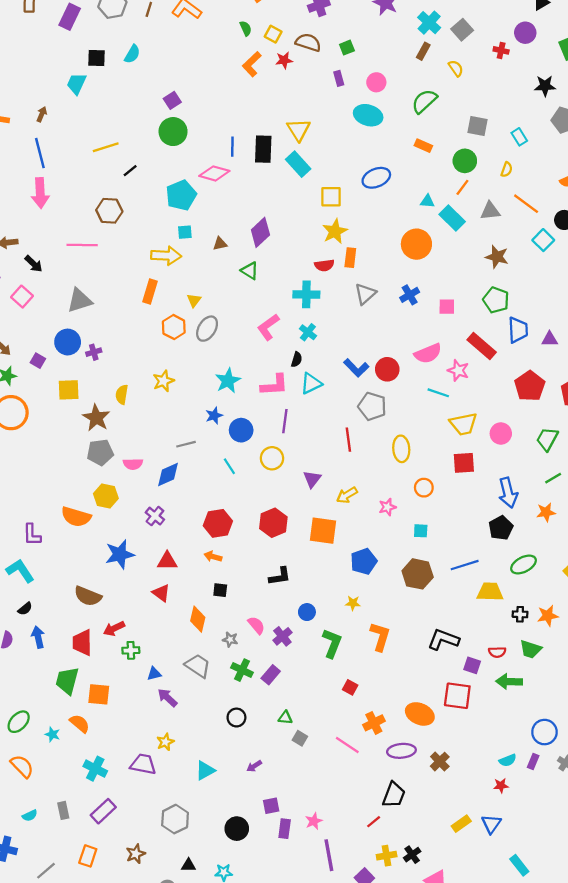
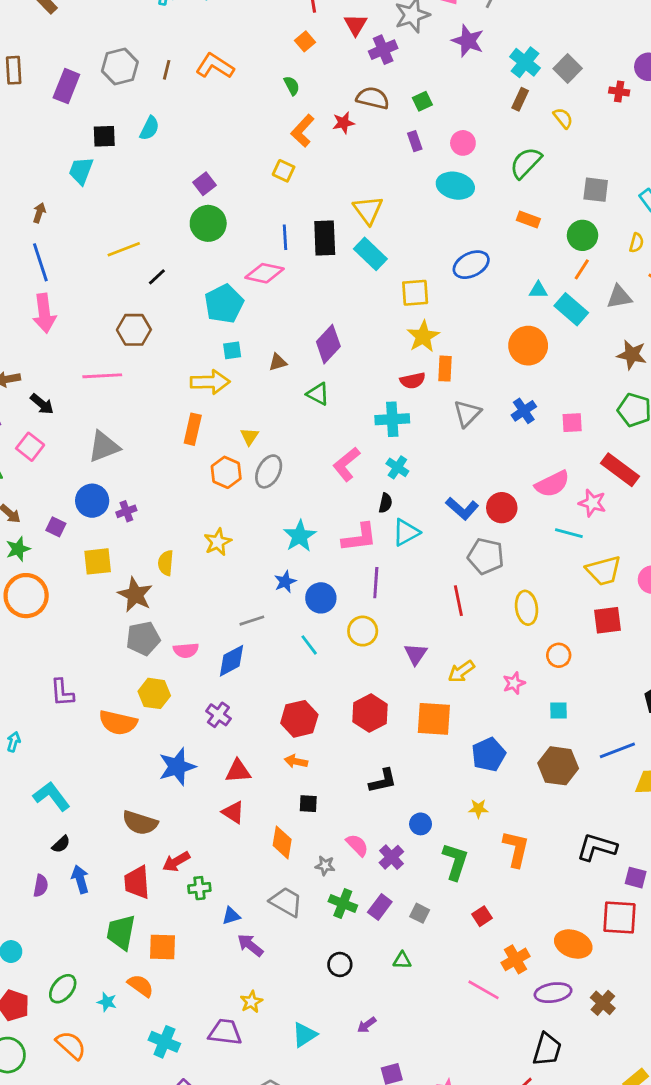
yellow square: (273, 34) -> (284, 171), moved
purple L-shape: (32, 535) -> (62, 693), moved
red square: (350, 687) -> (482, 916), turned 32
gray square: (300, 738) -> (420, 913), moved

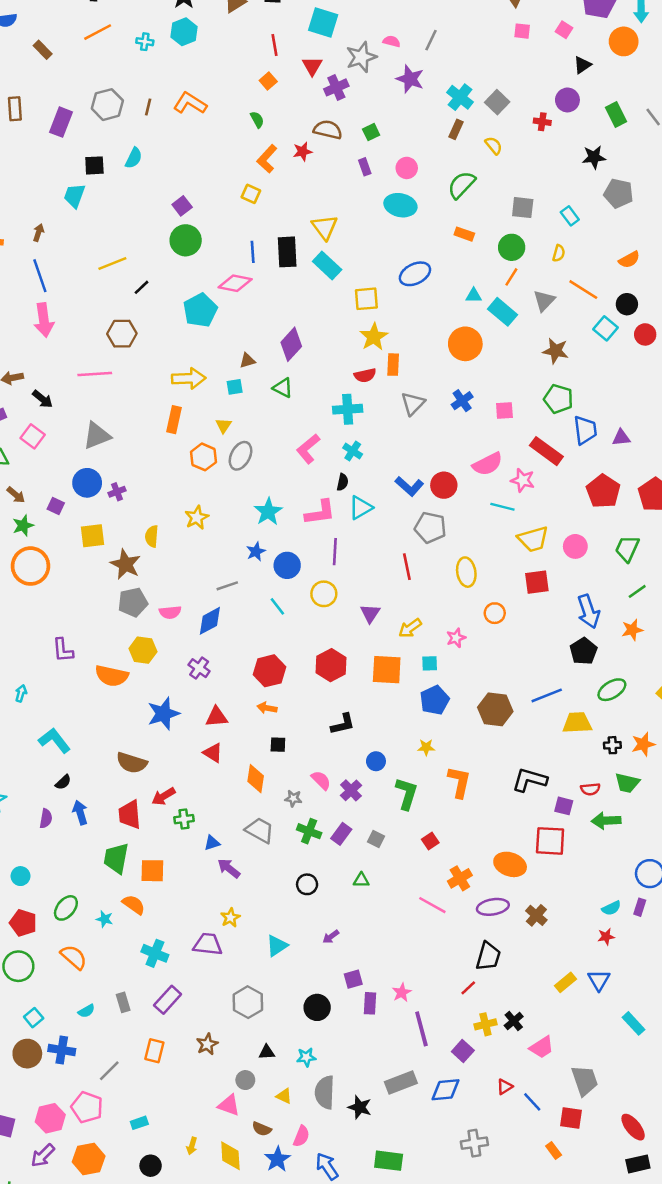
gray triangle: (619, 297) -> (544, 301), turned -35
cyan square: (232, 350) -> (235, 387), moved
cyan square: (558, 711) -> (430, 663), moved

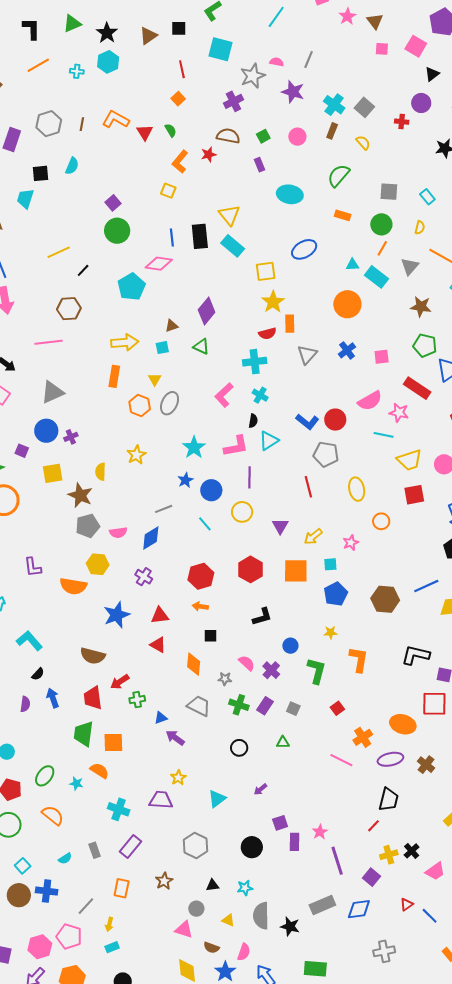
pink square: (564, 30) -> (416, 46), size x1.5
red triangle: (312, 66) -> (145, 132), moved
pink circle: (407, 168) -> (297, 137), moved
yellow arrow: (192, 1146) -> (109, 924), moved

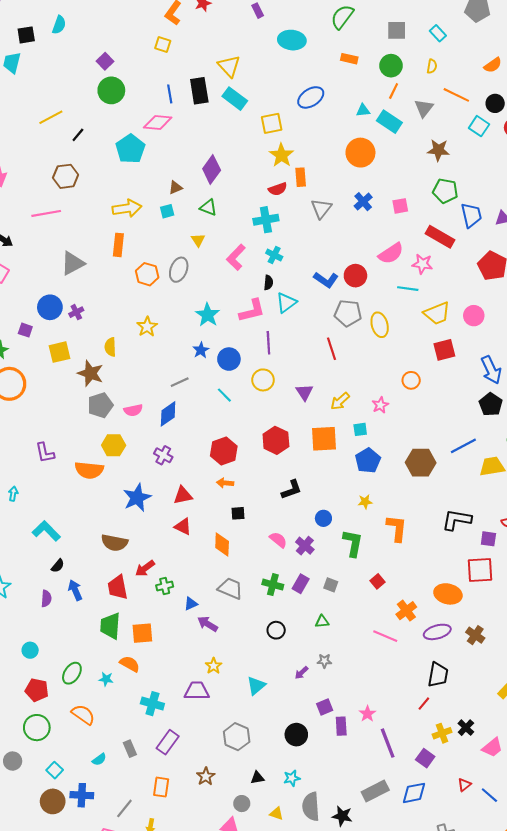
yellow triangle: (155, 379) -> (198, 240), moved
gray triangle: (52, 392) -> (73, 263), moved
yellow ellipse: (357, 489) -> (380, 325), moved
gray star: (225, 679) -> (324, 661), moved

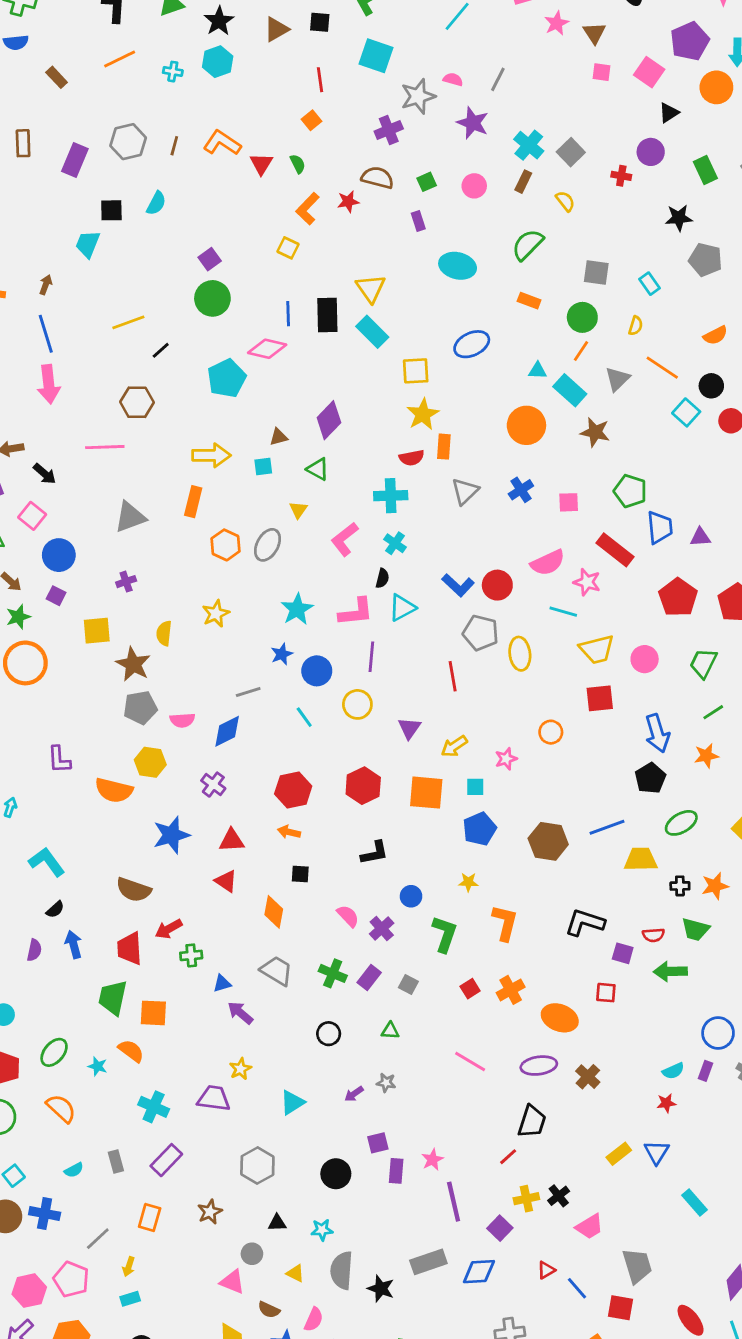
brown star: (438, 150) -> (595, 432), moved
blue circle: (50, 307) -> (59, 555), moved
red square: (480, 570) -> (606, 993), size x0.6
orange cross: (406, 611) -> (511, 990), moved

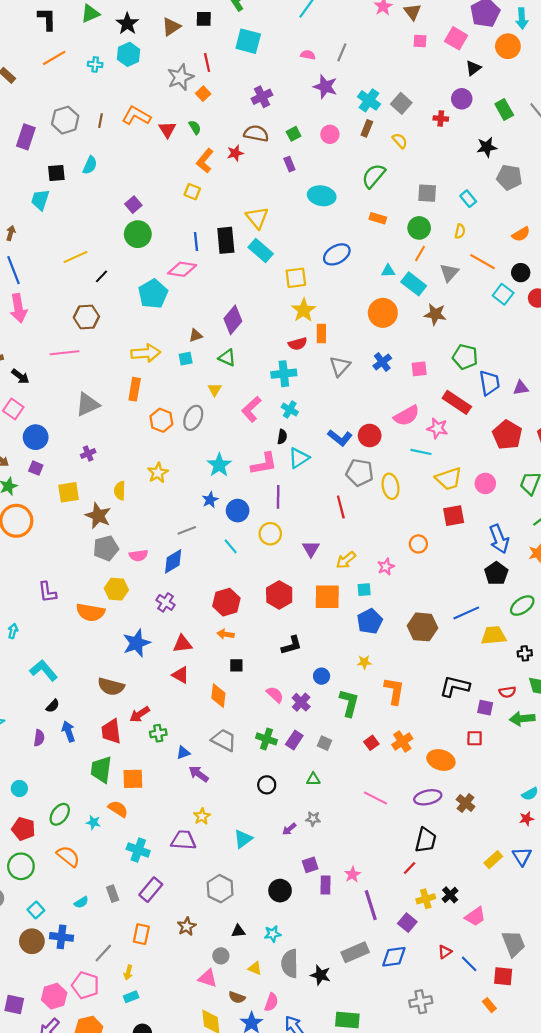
gray star: (418, 96) -> (180, 77), moved

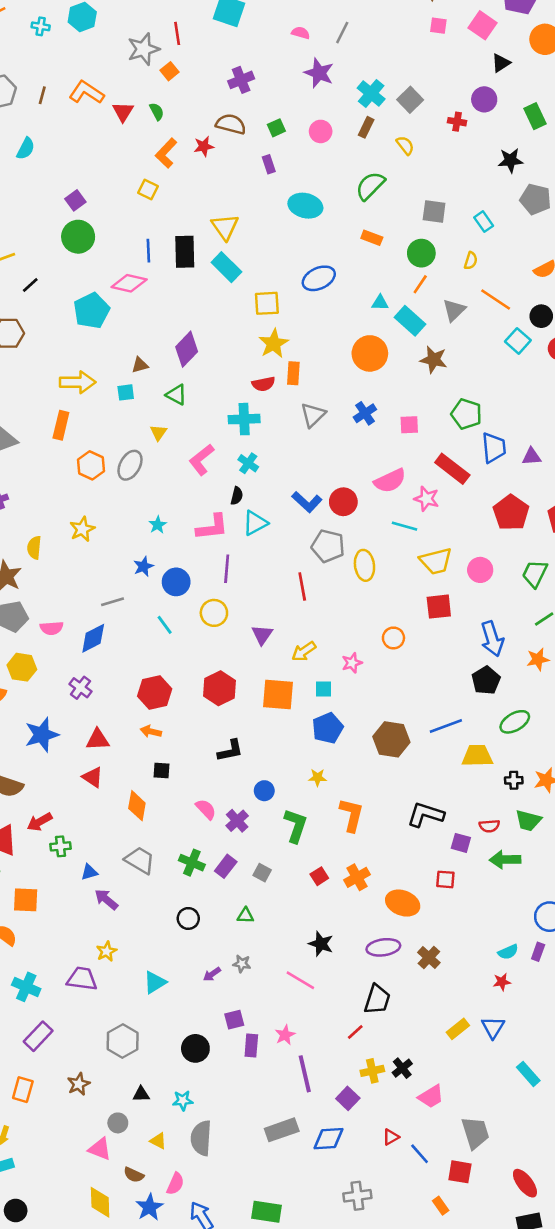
cyan star: (219, 465) -> (158, 525), size x0.6
pink line: (376, 798) -> (300, 980), moved
black star: (321, 975) -> (321, 944), moved

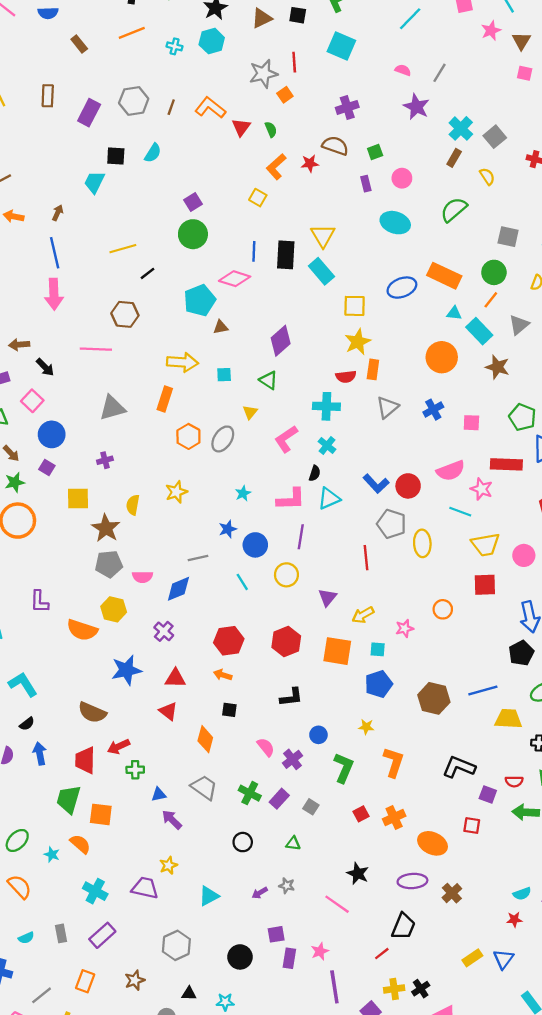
pink circle: (321, 131) -> (402, 178), moved
orange rectangle: (372, 238) -> (444, 276), moved, size x1.8
brown triangle: (140, 365) -> (221, 327), moved
red rectangle: (452, 469) -> (506, 464), turned -40

